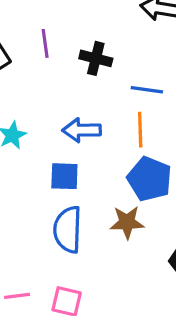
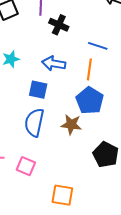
black cross: (96, 58) -> (59, 25), moved

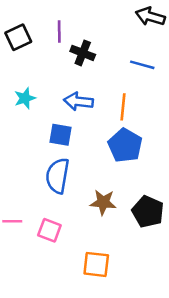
blue line: (98, 46) -> (142, 65), moved
brown star: (71, 125) -> (103, 202), moved

